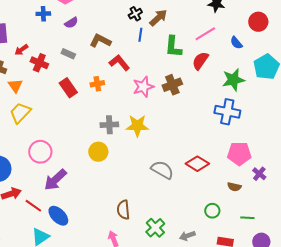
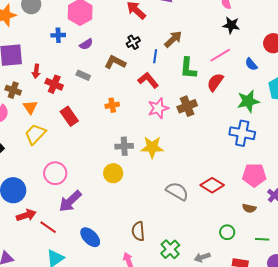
black cross: (135, 14) -> (133, 42), moved
red arrow: (21, 50) -> (36, 71), turned -48
red L-shape: (119, 63) -> (148, 80), moved
red rectangle: (68, 88) -> (69, 116), moved
blue ellipse: (58, 216) -> (90, 237), moved

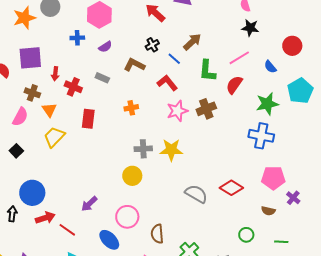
blue line: (155, 56) -> (174, 59), turned -56
red rectangle: (69, 116) -> (88, 119), turned 42
pink circle: (55, 173) -> (127, 217), moved
purple arrow: (70, 201) -> (89, 204), size x0.7

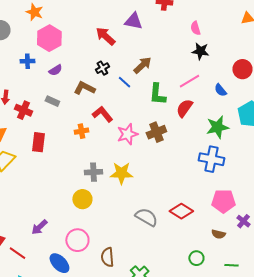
red L-shape: (167, 83) -> (102, 114), moved

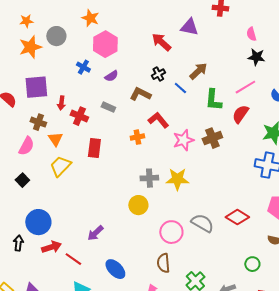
blue cross: (27, 61) -> (83, 67), turned 32
pink circle: (77, 240) -> (171, 232), moved

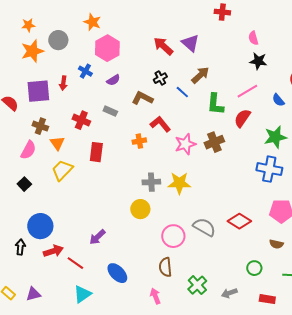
purple triangle: (189, 27) -> (190, 43), moved, turned 30
red arrow: (61, 103) -> (63, 83), moved

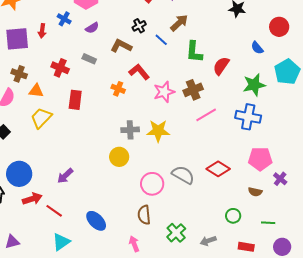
pink line: (247, 91) -> (206, 115), moved
orange cross: (139, 141) -> (118, 89), turned 32
orange triangle: (57, 143) -> (36, 91), turned -49
purple arrow: (97, 237) -> (65, 176), moved

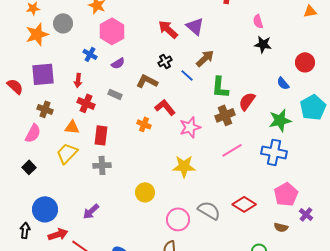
red arrow: (42, 31) -> (78, 80), moved
brown cross: (193, 90) -> (225, 115), moved
orange triangle: (36, 91) -> (72, 127), moved
gray cross: (130, 130) -> (102, 165), moved
pink pentagon: (260, 159) -> (286, 194), turned -30

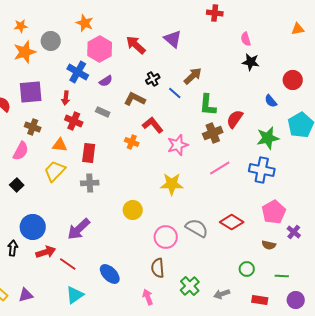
purple triangle: (195, 26) -> (173, 39), moved
red arrow: (168, 29) -> (136, 45), moved
blue cross: (90, 54) -> (78, 72), size x1.5
purple arrow: (91, 211) -> (79, 229), size x1.4

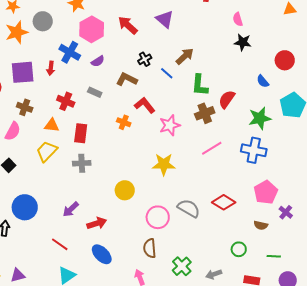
red arrow: (66, 98) -> (51, 68), moved
purple arrow: (79, 229) -> (71, 209), size x0.7
red arrow: (46, 252) -> (97, 223), moved

